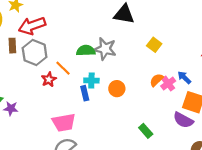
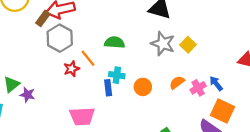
brown rectangle: (12, 46) -> (43, 18), moved, turned 32
gray star: (105, 49) -> (163, 44), moved
orange semicircle: (157, 80) -> (177, 83), moved

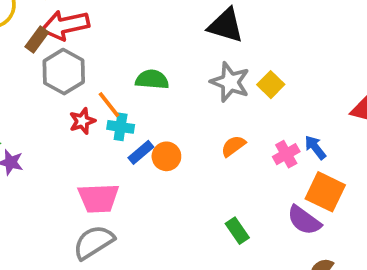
cyan cross: (117, 75) -> (121, 127), moved
orange semicircle: (177, 83) -> (233, 146), moved
orange circle: (143, 87) -> (166, 156), moved
blue rectangle: (108, 88) -> (141, 152), turned 56

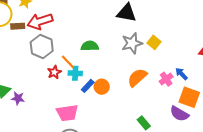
brown rectangle: (37, 39) -> (18, 26), moved, turned 56
gray star: (230, 82) -> (132, 43), turned -30
orange semicircle: (233, 146) -> (137, 78), size x1.5

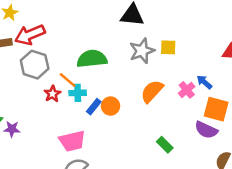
yellow square: (154, 42) -> (168, 47), turned -32
green semicircle: (90, 46) -> (92, 59), size x1.4

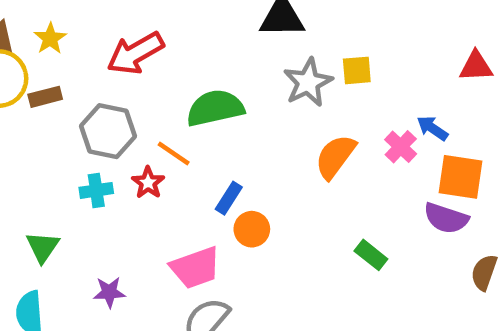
red arrow: (30, 35) -> (135, 53), moved
cyan cross: (78, 93) -> (96, 190), moved
orange circle: (111, 106) -> (252, 229), moved
purple star: (12, 129) -> (109, 292), moved

